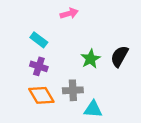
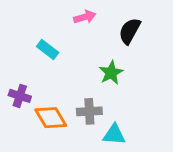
black semicircle: (119, 56) -> (130, 31), moved
purple cross: (39, 66) -> (20, 96), moved

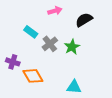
black semicircle: (130, 31) -> (84, 20), turned 30
gray cross: (89, 111) -> (50, 44), moved, turned -35

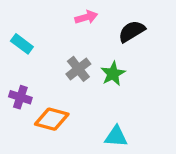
cyan rectangle: (31, 32) -> (22, 44), moved
orange diamond: (33, 76) -> (52, 119), turned -45

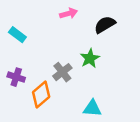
gray cross: (78, 69) -> (62, 72), moved
orange diamond: (52, 119) -> (41, 95), turned -55

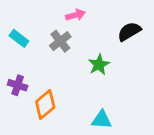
black semicircle: (105, 25) -> (129, 31), moved
gray cross: (62, 72) -> (60, 41), moved

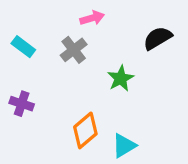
orange diamond: (45, 105) -> (85, 130), moved
cyan triangle: (102, 120) -> (124, 146), turned -35

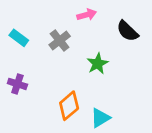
pink arrow: (92, 18) -> (87, 15), moved
black semicircle: (158, 38) -> (127, 31), turned -105

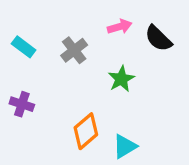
pink arrow: (87, 15) -> (120, 27), moved

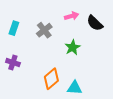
cyan rectangle: (24, 47) -> (14, 28), turned 72
cyan triangle: (125, 146) -> (75, 88), turned 35

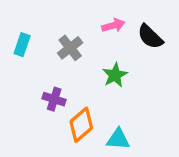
purple cross: (13, 63) -> (54, 99), moved

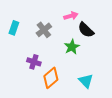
black semicircle: (150, 37) -> (86, 30), moved
cyan triangle: (118, 139) -> (86, 81), moved, turned 42

